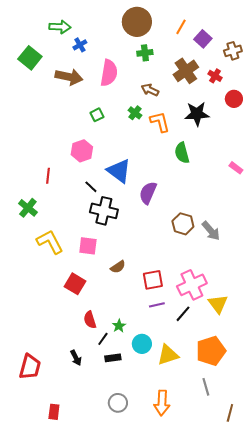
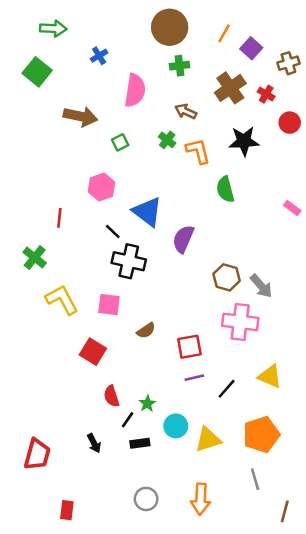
green arrow: (60, 27) -> (53, 28), moved
brown arrow: (69, 77) -> (80, 116), moved
pink cross: (192, 285) -> (240, 322), moved, turned 32
yellow triangle: (218, 304) -> (270, 376), turned -30

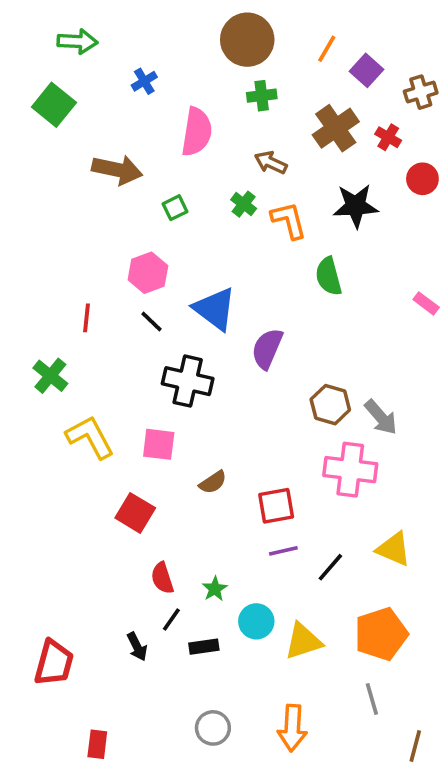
black line: (113, 232) -> (151, 321), moved
black line: (128, 420) -> (171, 620), moved

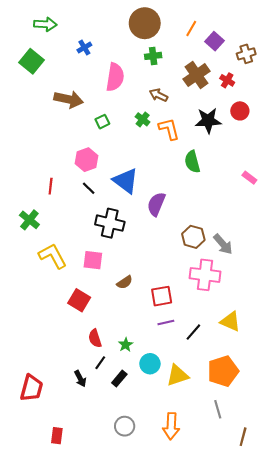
red circle: (422, 179) -> (240, 111), moved
black rectangle: (204, 647) -> (119, 379), turned -42

